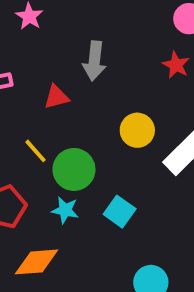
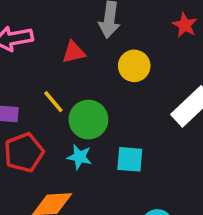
yellow circle: (137, 130) -> (134, 66), moved
cyan square: (120, 212) -> (130, 159), turned -32

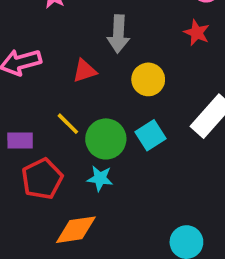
cyan square: (130, 159) -> (150, 135), moved, turned -32

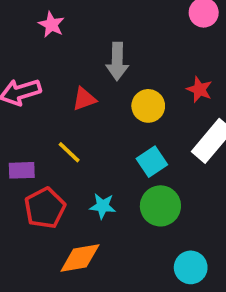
red star: (197, 33) -> (199, 89), moved
green circle: (106, 139) -> (160, 206), moved

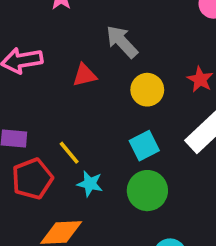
gray arrow: (117, 61) -> (122, 42), turned 129
yellow line: (69, 152) -> (69, 153), moved

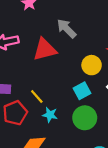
red triangle: (85, 75) -> (45, 49), size x1.6
yellow circle: (147, 90) -> (92, 65), moved

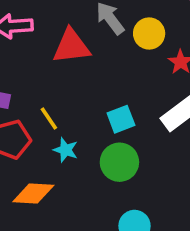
yellow circle: (92, 65) -> (149, 33), moved

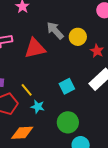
green circle: (119, 162) -> (68, 122), moved

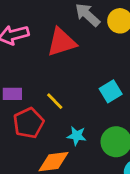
cyan star: (38, 107) -> (77, 136), moved

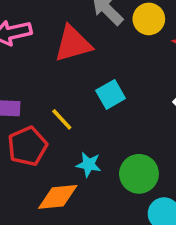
cyan square: (111, 91) -> (111, 94), moved

